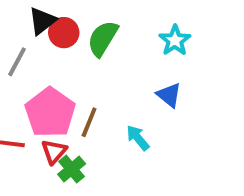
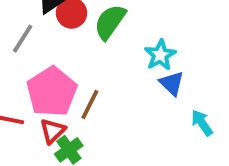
cyan star: (175, 40) -> (160, 55), moved
cyan arrow: (138, 138) -> (202, 123), moved

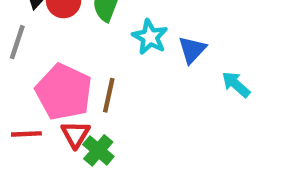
cyan star: (160, 55) -> (150, 37), moved
blue triangle: (172, 83) -> (192, 50), turned 44

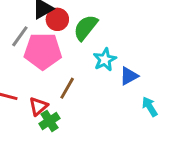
pink pentagon: (64, 92) -> (43, 51), moved, turned 30

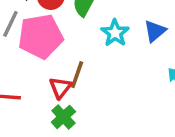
blue triangle: (129, 76) -> (155, 31), moved
red triangle: (38, 106) -> (60, 88), moved

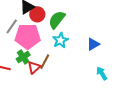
cyan star: (115, 33) -> (60, 40), moved
green cross: (63, 117) -> (23, 57), moved

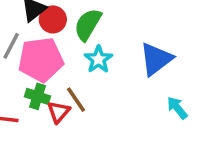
blue triangle: (93, 44) -> (156, 59), size x1.5
green cross: (23, 57) -> (38, 96), turned -32
brown line: (45, 62) -> (76, 100), turned -56

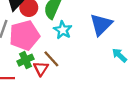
green cross: (38, 96) -> (26, 60), turned -35

